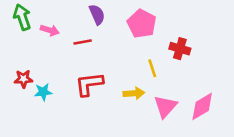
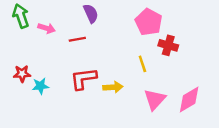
pink pentagon: (142, 24) -> (149, 22), moved
yellow arrow: (134, 93) -> (113, 87), moved

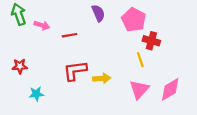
purple semicircle: (91, 13) -> (98, 13), moved
yellow line: (142, 64) -> (140, 60), moved
cyan star: (40, 86) -> (36, 94), moved

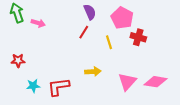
red line: (70, 35) -> (84, 32), moved, turned -48
yellow line: (140, 60) -> (109, 42), moved
red L-shape: (75, 71) -> (58, 87), moved
pink diamond: (170, 89) -> (156, 82), turned 40

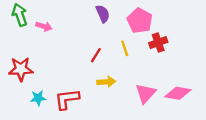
red line: (84, 32) -> (96, 55), moved
red cross: (138, 37) -> (158, 43), turned -35
red star: (18, 60) -> (21, 69), size x1.5

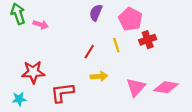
purple semicircle: (103, 14) -> (96, 13), turned -133
red star: (21, 69) -> (33, 72), moved
cyan star: (38, 98) -> (19, 99), moved

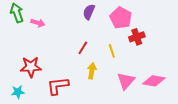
yellow line: (116, 45) -> (112, 51), moved
yellow arrow: (99, 76) -> (92, 71), turned -77

